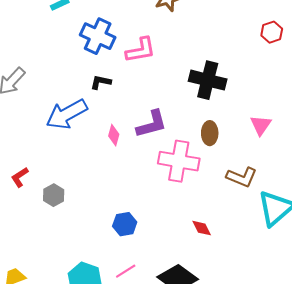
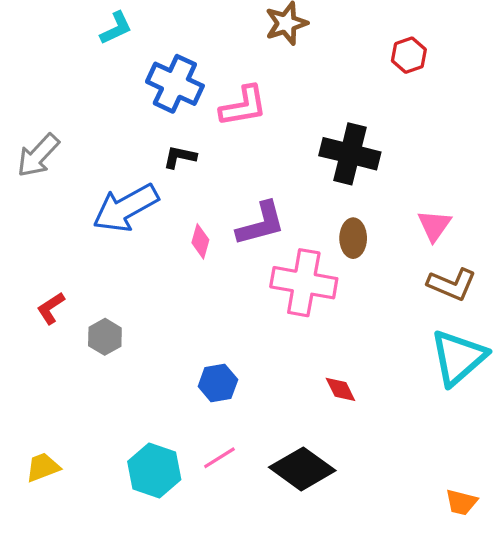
red hexagon: (272, 32) -> (409, 55), moved
brown L-shape: (242, 177) -> (452, 284), moved

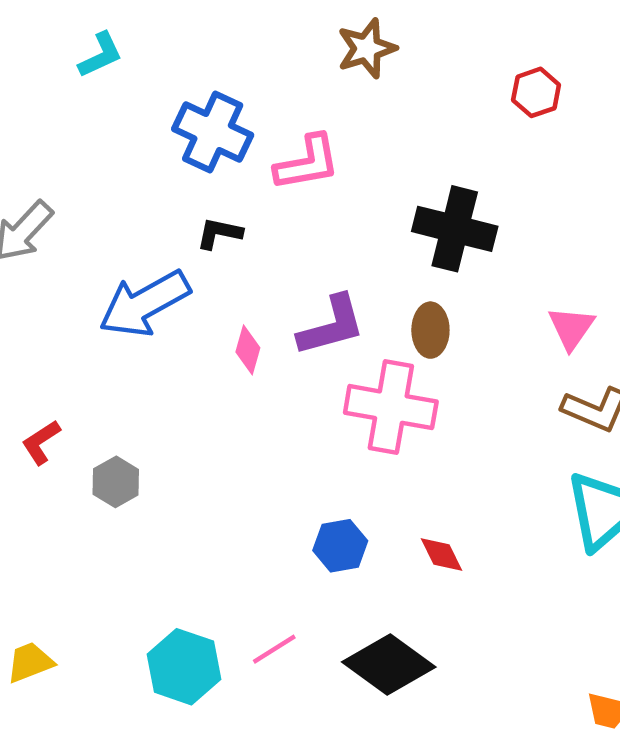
cyan L-shape: (116, 28) -> (100, 55), moved
brown ellipse: (353, 238) -> (430, 330), moved
blue hexagon: (218, 383) -> (340, 546), moved

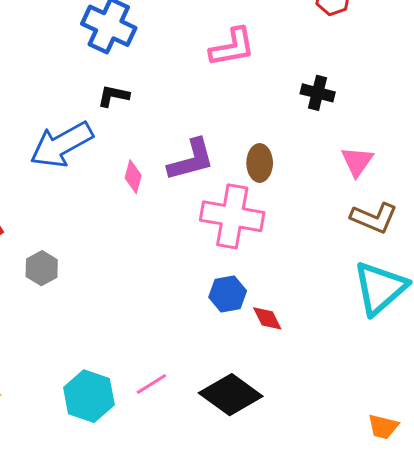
pink L-shape: (307, 163) -> (232, 47), moved
black cross: (455, 229) -> (318, 93), moved, size x0.6
blue hexagon: (340, 546) -> (228, 294), moved

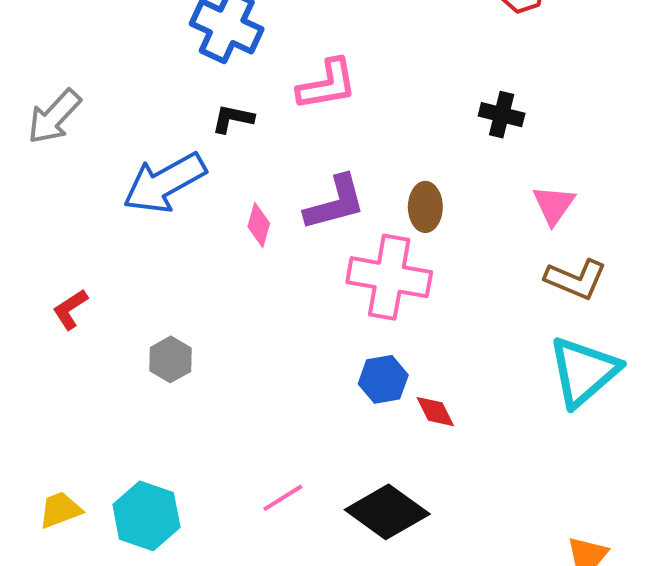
pink L-shape: (232, 47) -> (327, 85), moved
gray hexagon: (42, 268) -> (171, 359), moved
cyan hexagon: (89, 396) -> (146, 516), moved

